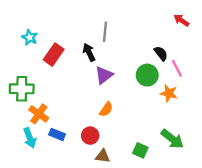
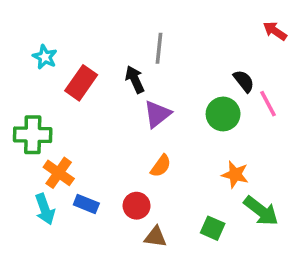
orange star: (169, 93) -> (235, 175), moved

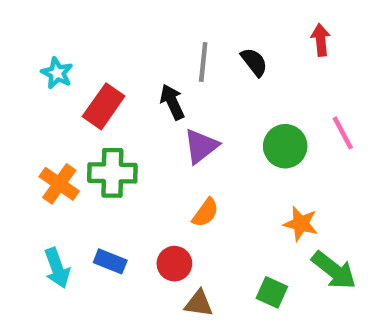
red arrow: (275, 31) -> (321, 40), moved, turned 50
black semicircle: (244, 81) -> (254, 62), moved
green cross: (33, 135) -> (112, 173), moved
orange cross: (59, 173) -> (59, 184), moved

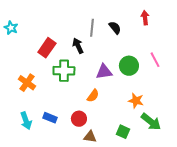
cyan star: (57, 73) -> (11, 28), moved
purple triangle: (201, 146) -> (104, 72), moved, turned 30
green cross: (112, 173) -> (64, 71), moved

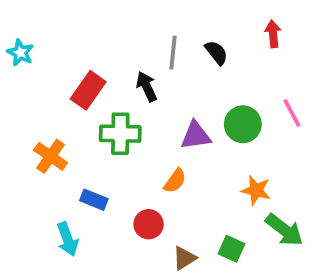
blue rectangle: (50, 118) -> (94, 200), moved
cyan arrow: (26, 121) -> (67, 239), moved
brown triangle: (90, 137) -> (184, 258), moved, turned -40

